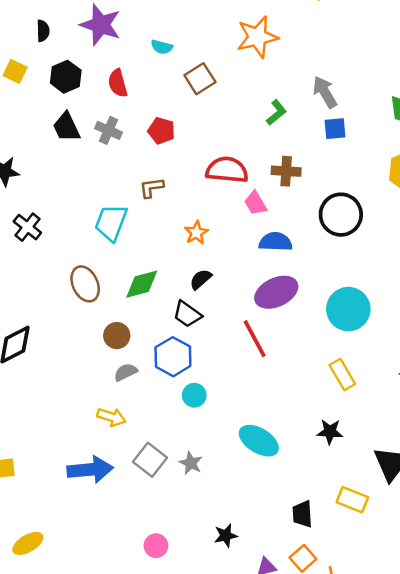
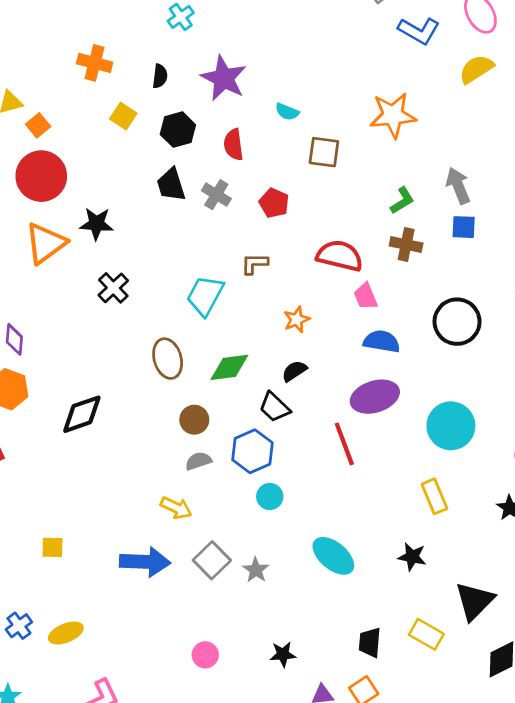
brown square: (200, 79) -> (324, 152), turned 32
brown cross: (286, 171) -> (406, 245), moved

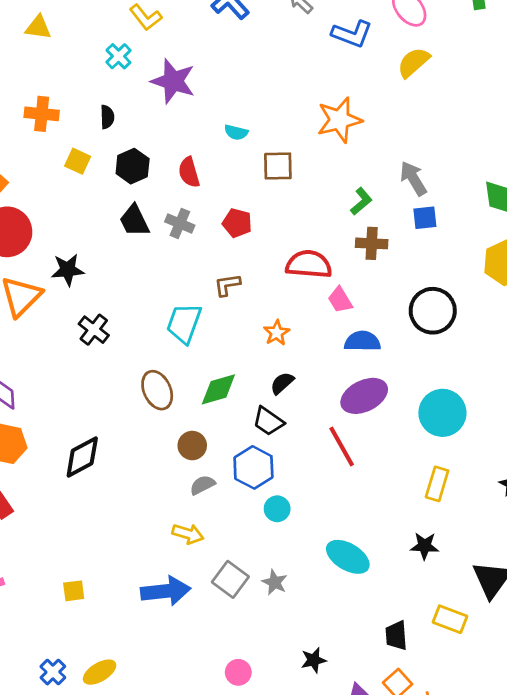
purple star: (224, 78) -> (173, 81), moved
yellow rectangle: (434, 496) -> (437, 484), turned 48

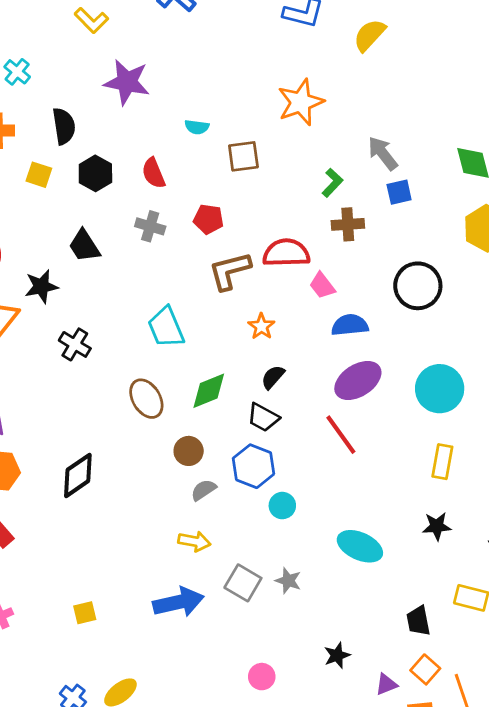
cyan cross: (118, 56) -> (17, 72), moved
black semicircle: (107, 117) -> (64, 126), size x1.5
black trapezoid: (134, 221) -> (84, 246), moved
brown L-shape: (227, 285) -> (230, 271), moved, size x1.6
cyan trapezoid: (184, 323) -> (166, 327), turned -36

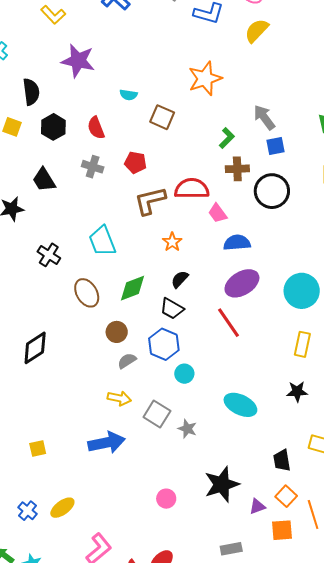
brown square: (243, 156) -> (162, 117), turned 30
black circle: (418, 286) -> (272, 191), moved
black cross: (75, 344) -> (49, 255), moved
gray square: (243, 583) -> (157, 414), moved
black star: (337, 655) -> (222, 484), size x1.8

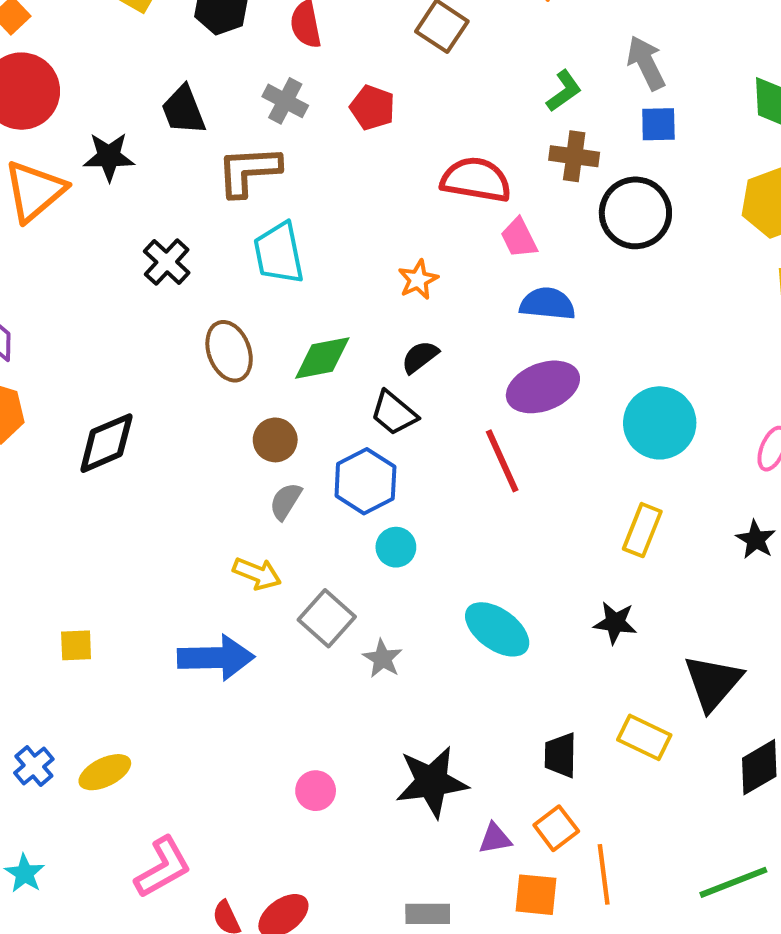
brown L-shape: (150, 201) -> (249, 171), moved
gray semicircle: (127, 361) -> (286, 501), turned -36

